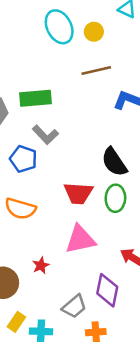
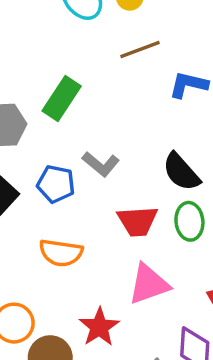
green rectangle: (35, 98) -> (62, 99), turned -44
gray L-shape: (45, 135) -> (101, 164), moved
red star: (41, 265) -> (99, 327), size x1.6

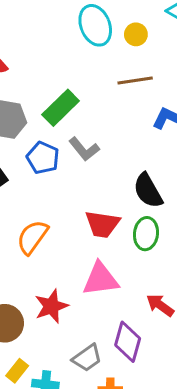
gray L-shape: (101, 164) -> (84, 149), moved
blue pentagon: (56, 184) -> (43, 158), moved
orange semicircle: (61, 253) -> (32, 237), turned 105

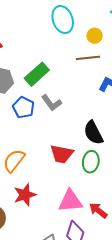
yellow circle: (136, 34) -> (95, 36), moved
pink triangle: (101, 279) -> (70, 201), moved
red star: (51, 306) -> (25, 195), moved

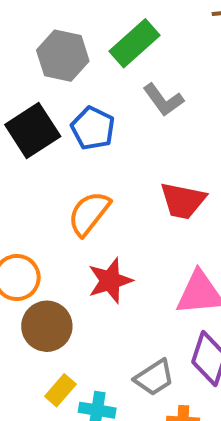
blue pentagon: (23, 107) -> (93, 128), moved

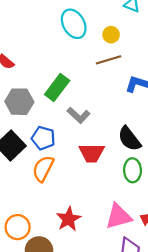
red trapezoid: (183, 201) -> (92, 153), moved
orange semicircle: (89, 213) -> (43, 169), moved

